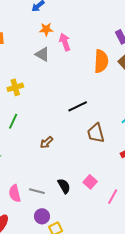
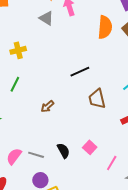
pink semicircle: (15, 193) -> (14, 156), turned 48

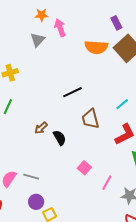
gray triangle: (46, 18) -> (38, 40), turned 42
orange semicircle: (105, 27) -> (96, 47), turned 90
black semicircle: (63, 151) -> (60, 138), moved

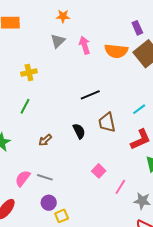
pink arrow: (60, 28) -> (85, 45), moved
brown arrow: (41, 128) -> (45, 140), moved
black semicircle: (60, 138) -> (79, 131), moved

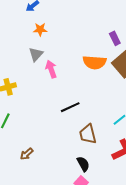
pink arrow: (85, 45) -> (51, 69), moved
black semicircle: (79, 131) -> (83, 164), moved

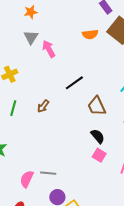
orange semicircle: (95, 62) -> (90, 34), size x0.7
brown arrow: (27, 154) -> (43, 106), moved

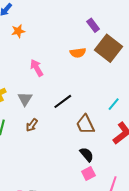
gray triangle: (31, 37) -> (25, 99), moved
pink square: (99, 155) -> (88, 173), turned 32

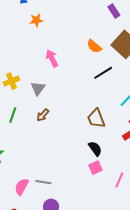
purple rectangle: (93, 25) -> (114, 11), moved
orange semicircle: (78, 53) -> (94, 46), turned 42
black line: (63, 101) -> (103, 73), moved

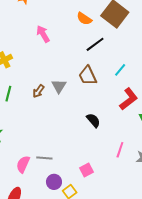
gray triangle: (38, 88) -> (59, 86), moved
brown trapezoid: (96, 118) -> (88, 76), moved
pink square: (95, 168) -> (87, 170), moved

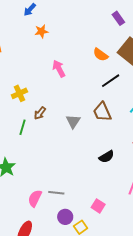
brown arrow: (38, 91) -> (40, 113), moved
black semicircle: (93, 120) -> (106, 157), turned 98
pink square: (87, 170) -> (98, 206), turned -32

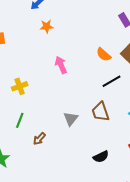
brown arrow: (40, 113) -> (39, 139), moved

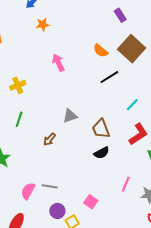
brown trapezoid: (100, 112) -> (101, 129), moved
gray triangle: (71, 119) -> (70, 116), turned 35
brown arrow: (39, 139) -> (50, 139), moved

